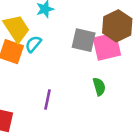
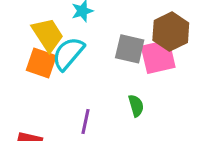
cyan semicircle: (33, 44) -> (68, 54), size x1.6
green semicircle: (99, 87) -> (136, 106), moved

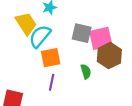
brown hexagon: (171, 32) -> (109, 56), moved
orange square: (41, 63) -> (51, 58), moved, turned -30

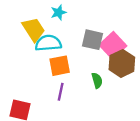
cyan semicircle: (40, 36) -> (48, 43), turned 45
pink square: (101, 38) -> (113, 45), turned -30

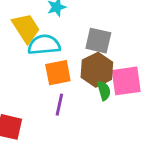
pink square: (113, 45) -> (126, 81), moved, turned 35
brown hexagon: (122, 63) -> (97, 70), moved

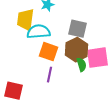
yellow trapezoid: (26, 28) -> (25, 20), turned -140
orange square: (58, 73) -> (48, 52), turned 30

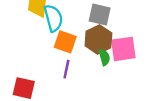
cyan semicircle: (38, 32) -> (53, 18), turned 80

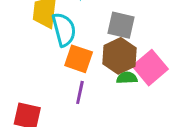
pink square: (123, 49) -> (150, 68), turned -32
green semicircle: (104, 57) -> (127, 78), turned -77

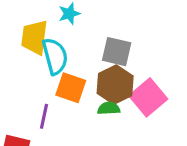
green semicircle: (127, 78) -> (109, 108), moved
purple line: (80, 92) -> (44, 116), moved

